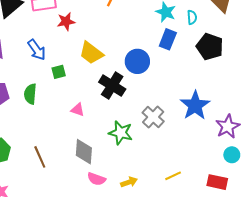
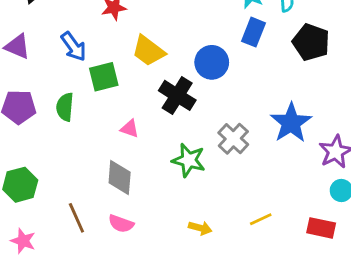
green square: (59, 72) -> (104, 77), size x1.5
gray diamond: (84, 152) -> (120, 178), moved
brown line: (40, 157) -> (76, 218), moved
pink semicircle: (96, 179) -> (121, 224), moved
yellow arrow: (129, 182) -> (200, 228), turned 35

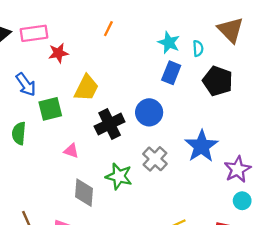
yellow trapezoid: (148, 51) -> (86, 88), turned -100
blue circle: (212, 62) -> (149, 112), moved
black cross: (177, 95) -> (110, 124), turned 32
gray diamond: (120, 178) -> (84, 193), moved

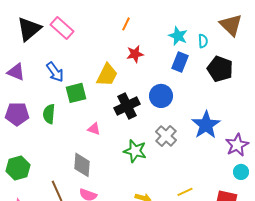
pink rectangle: (34, 33) -> (62, 28), turned 50
red star: (58, 53) -> (135, 54), moved
gray diamond: (84, 193) -> (82, 165), moved

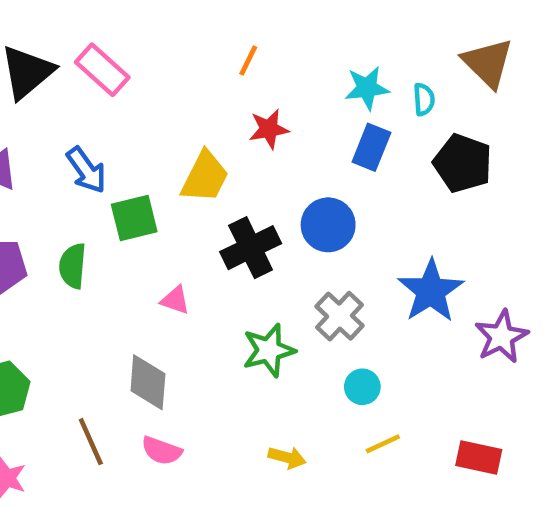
cyan star: (178, 36) -> (367, 88), turned -30
green star: (135, 151) -> (269, 350), turned -30
cyan circle: (241, 172) -> (362, 387), moved

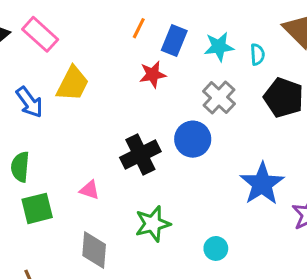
blue rectangle: (371, 147) -> (174, 41), moved
yellow trapezoid: (205, 177) -> (73, 84), moved
green square: (134, 218) -> (37, 208), moved
gray cross: (340, 316) -> (219, 98), moved
gray diamond: (148, 382) -> (94, 250), moved

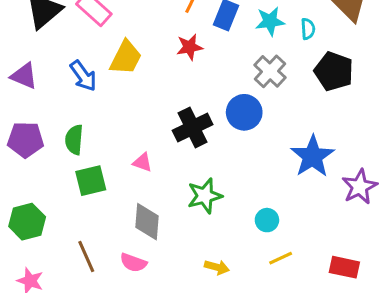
red star: (153, 74) -> (190, 47), moved

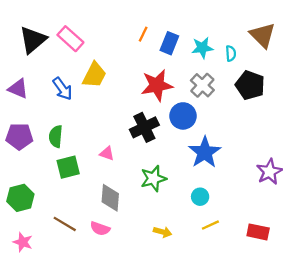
red star: (190, 47) -> (157, 85), moved, size x1.6
blue star: (312, 156) -> (205, 152), moved
brown line: (86, 257) -> (65, 224), turned -35

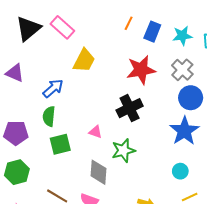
blue arrow: (62, 89) -> (53, 88), moved, turned -95
blue circle: (183, 116) -> (191, 98), moved
purple pentagon: (19, 136) -> (16, 133), moved
green star: (153, 178) -> (123, 150), moved

